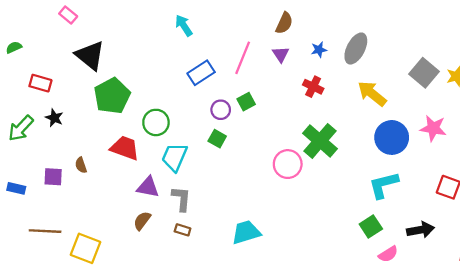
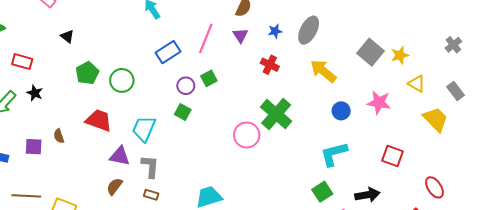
black triangle: (90, 55) -> (67, 36), size x0.5
green pentagon: (112, 96) -> (87, 73), size x0.7
green circle: (156, 122) -> (122, 80), moved
blue circle: (392, 137) -> (341, 111), size x0.6

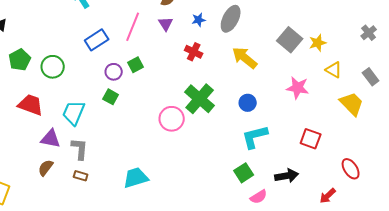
blue circle: (341, 111) -> (248, 103), moved

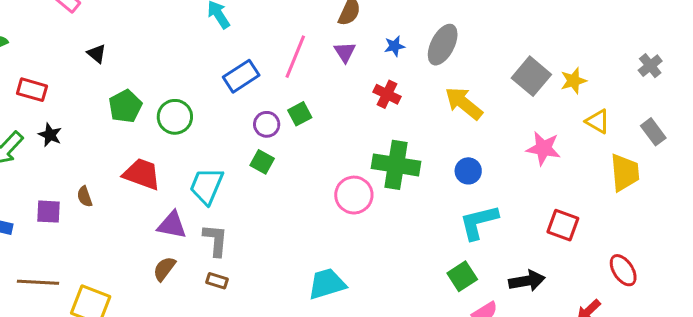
green cross: (200, 99) -> (396, 165), turned -32
yellow trapezoid: (352, 104) -> (625, 172), turned 40
cyan trapezoid: (136, 178) -> (327, 284), moved

